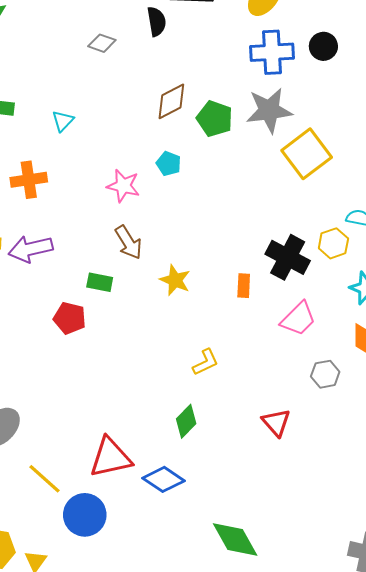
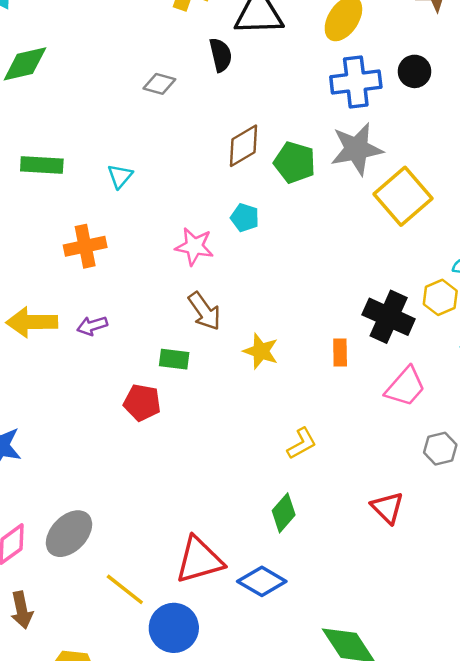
purple arrow: (31, 249) -> (92, 326), size x0.6

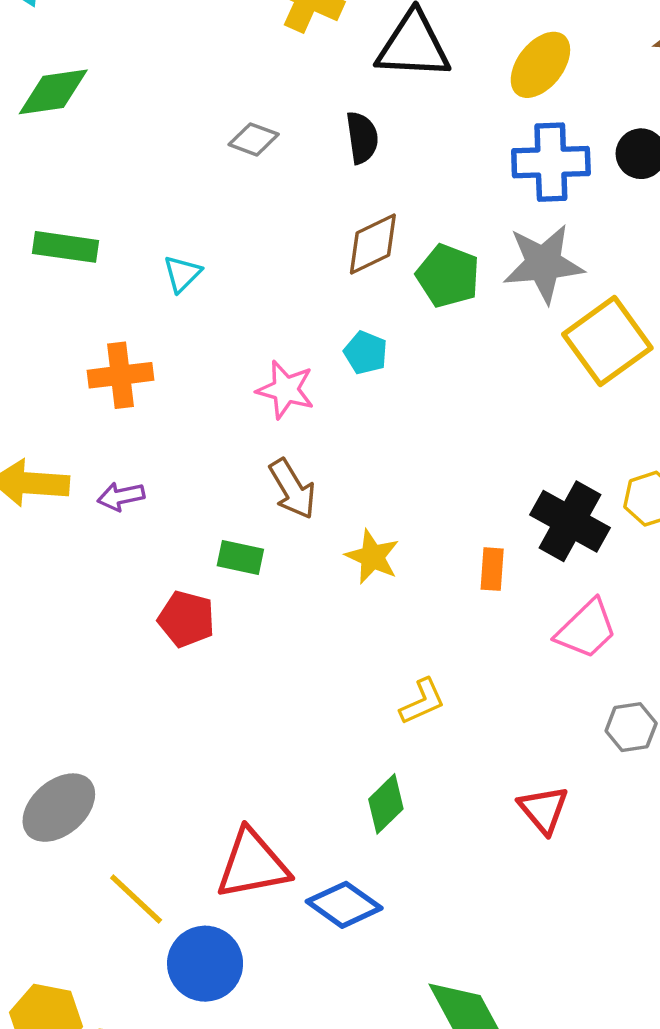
black semicircle: (221, 55) -> (362, 138), moved

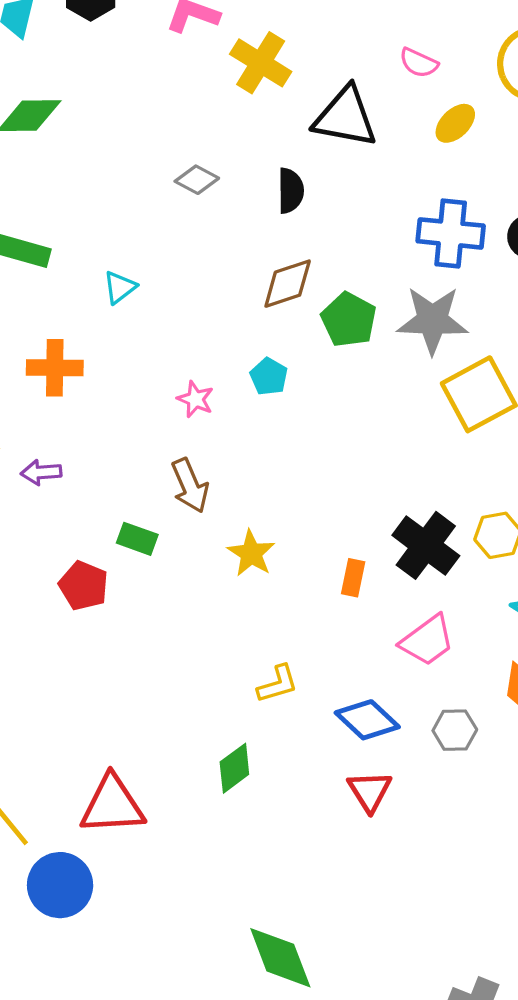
yellow ellipse: (540, 65) -> (455, 123), moved, size x0.7
pink star: (285, 390) -> (195, 399), size x0.7
blue diamond: (344, 905) -> (367, 720), moved

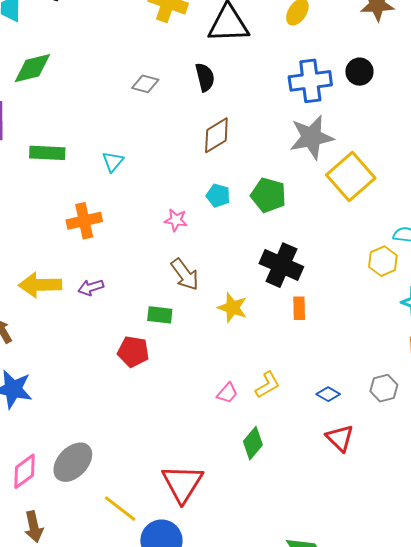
green pentagon: (349, 320) -> (268, 195), moved
black cross: (426, 545) -> (281, 265), moved
pink trapezoid: (427, 640) -> (227, 393), moved, size x0.6
blue diamond: (367, 720) -> (328, 394), size x0.6
red triangle: (112, 805) -> (182, 483), turned -42

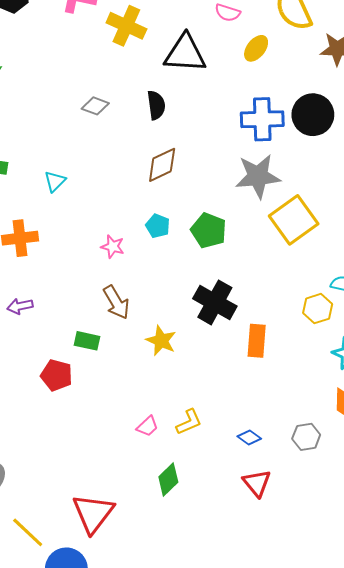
black circle: (359, 72) -> (313, 115), size x1.5
orange rectangle: (299, 308) -> (257, 341), moved, size x1.4

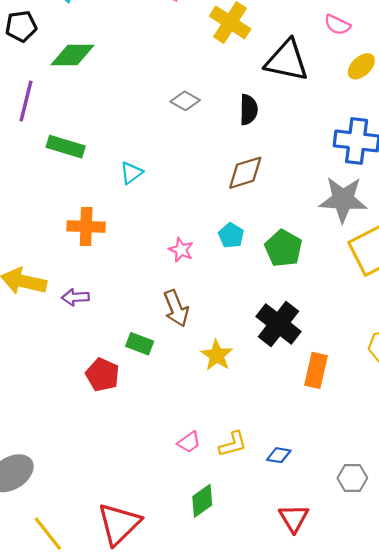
blue diamond: (249, 438) -> (279, 455), moved, turned -35

